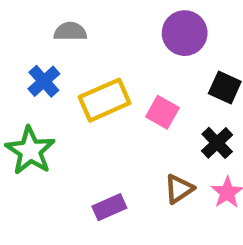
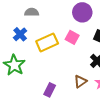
pink square: (162, 112) -> (72, 37), moved
purple rectangle: (109, 207) -> (50, 90), turned -40

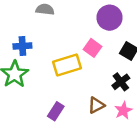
blue cross: (20, 34) -> (22, 46), moved, turned 32
yellow rectangle: (47, 42) -> (67, 65), moved

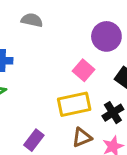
yellow rectangle: (67, 65) -> (74, 104), moved

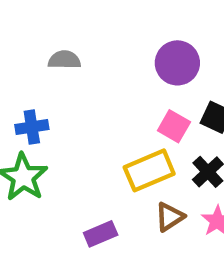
pink square: (83, 70) -> (174, 126), moved
purple rectangle: (34, 140) -> (101, 234), turned 40

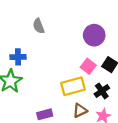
gray semicircle: (64, 60) -> (39, 26), turned -120

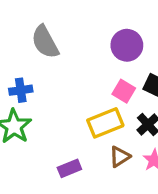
gray semicircle: (39, 26) -> (45, 42), size x1.5

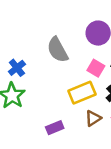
gray semicircle: (45, 42) -> (58, 50), moved
blue cross: (21, 90) -> (17, 68), turned -30

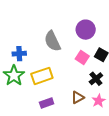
blue cross: (17, 68) -> (19, 54), turned 32
yellow rectangle: (82, 93) -> (42, 76), moved

